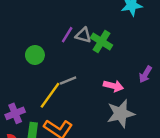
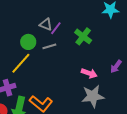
gray triangle: (83, 35) -> (46, 24), moved
gray line: (68, 81) -> (49, 46), moved
yellow line: (50, 95) -> (21, 63), moved

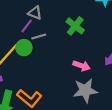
purple line: (56, 28) -> (27, 26), moved
green circle: (28, 42) -> (24, 48), moved

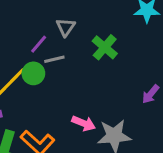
gray triangle: (35, 13) -> (66, 27), moved, turned 40
pink arrow: (81, 66) -> (84, 123), moved

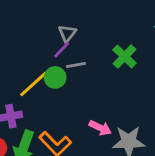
gray triangle: (66, 27) -> (67, 33), moved

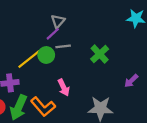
green cross: (125, 56) -> (100, 54), moved
pink arrow: (100, 128) -> (64, 88), moved, turned 35

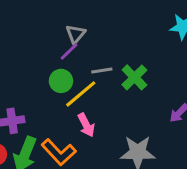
gray line: (63, 46) -> (102, 71), moved
yellow line: (29, 59) -> (81, 94), moved

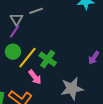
gray line: (102, 71) -> (36, 11), moved
green cross: (134, 77) -> (48, 59), moved

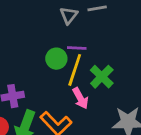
purple line: (14, 31) -> (77, 48), moved, turned 48
yellow line: (27, 58) -> (75, 70), turned -30

